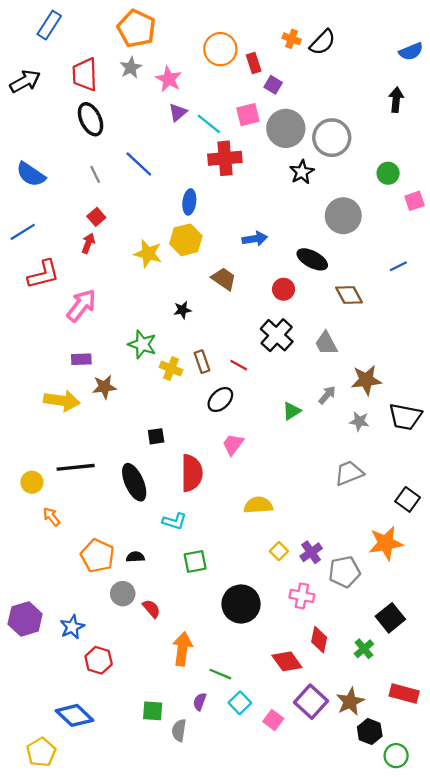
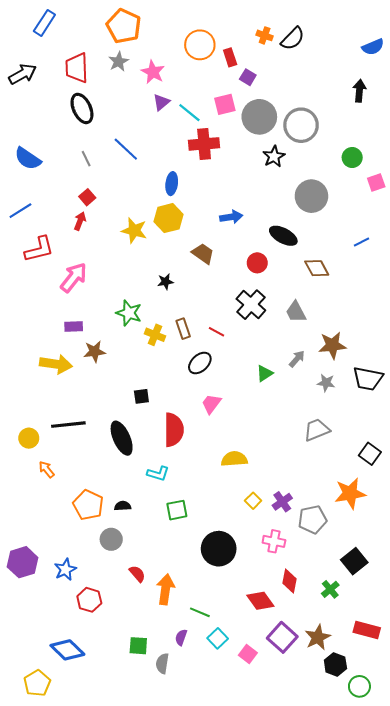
red semicircle: (151, 609) -> (137, 574), moved

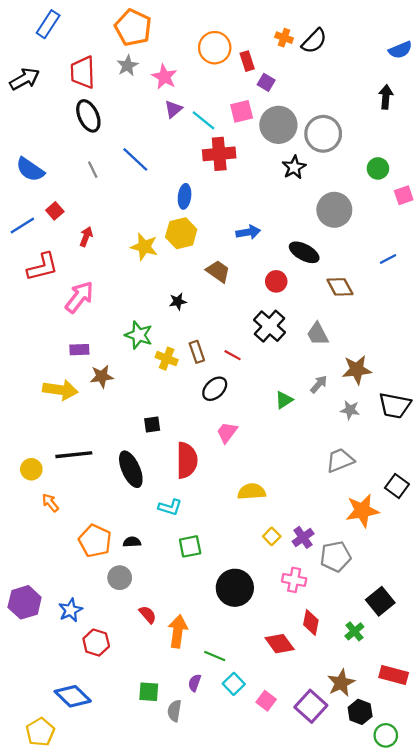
red square: (87, 197) -> (55, 211), moved
orange star: (350, 493) -> (362, 511), moved
purple square: (282, 637) -> (311, 706), moved

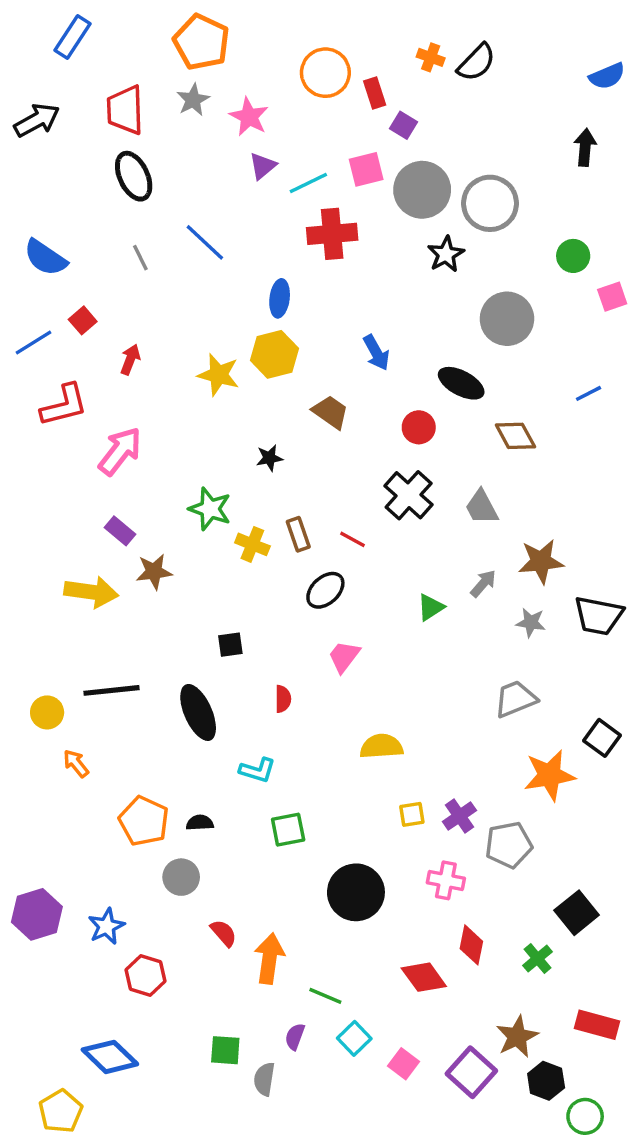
cyan line: (204, 120) -> (308, 183), turned -65
blue arrow: (248, 232) -> (376, 353), turned 70
purple rectangle: (79, 350) -> (120, 531), turned 42
red semicircle: (187, 460) -> (283, 699), size x0.5
yellow square: (272, 536) -> (412, 814), turned 36

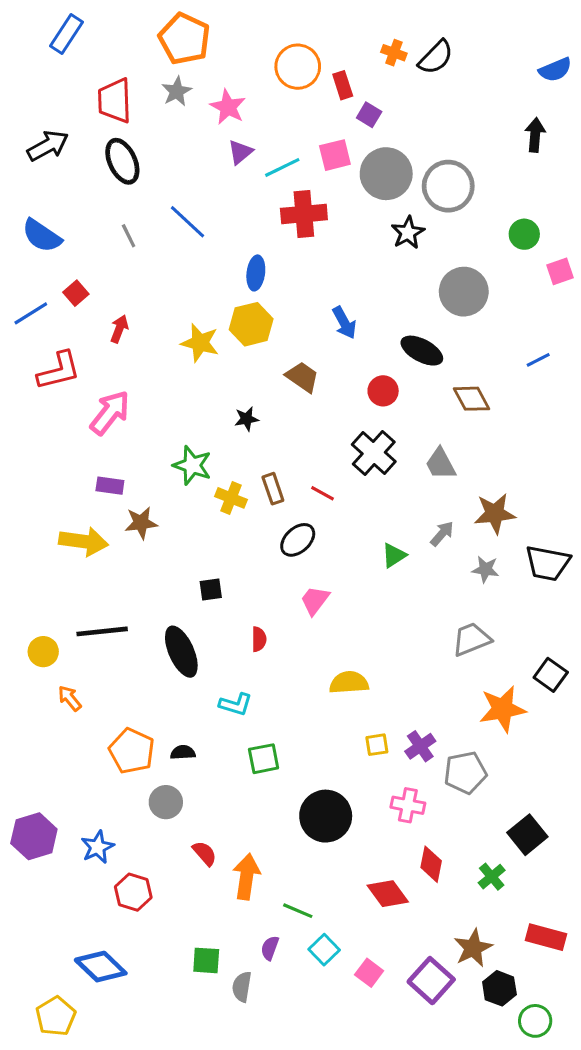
black arrow: (37, 120) -> (48, 146), moved
purple rectangle: (120, 531) -> (110, 486), turned -32

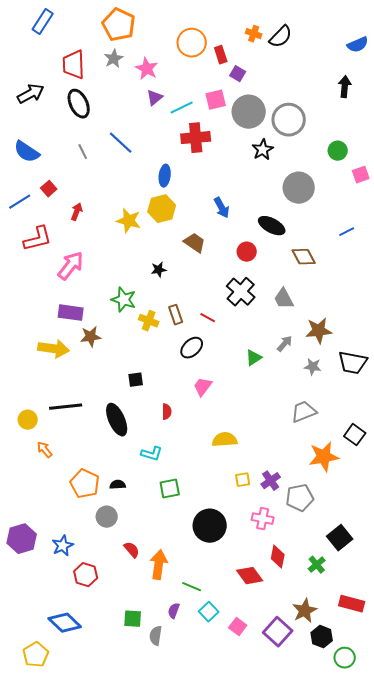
purple rectangle: (110, 486) -> (71, 313), size x1.4

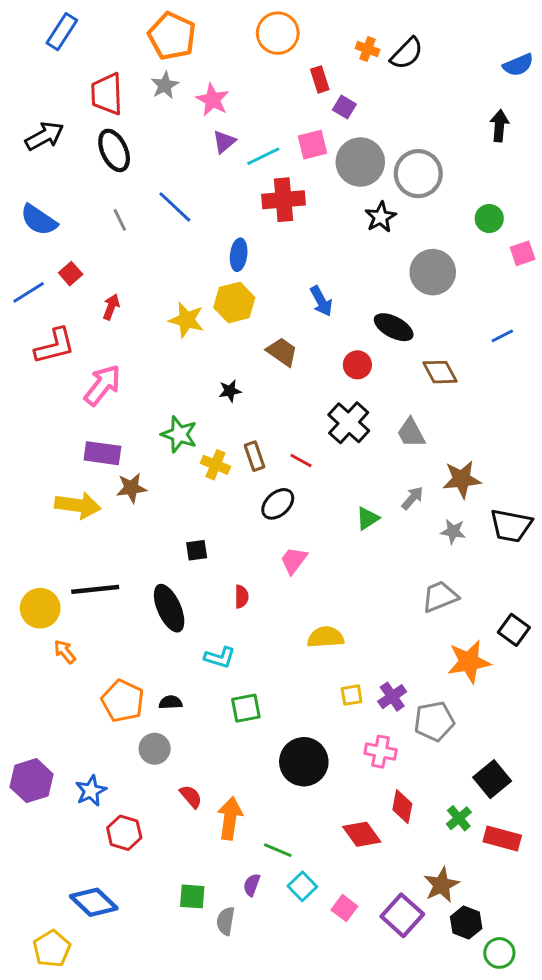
orange circle: (192, 43) -> (278, 33), moved
yellow circle: (28, 420) -> (40, 608), size x1.4
red rectangle: (352, 604) -> (502, 839), moved

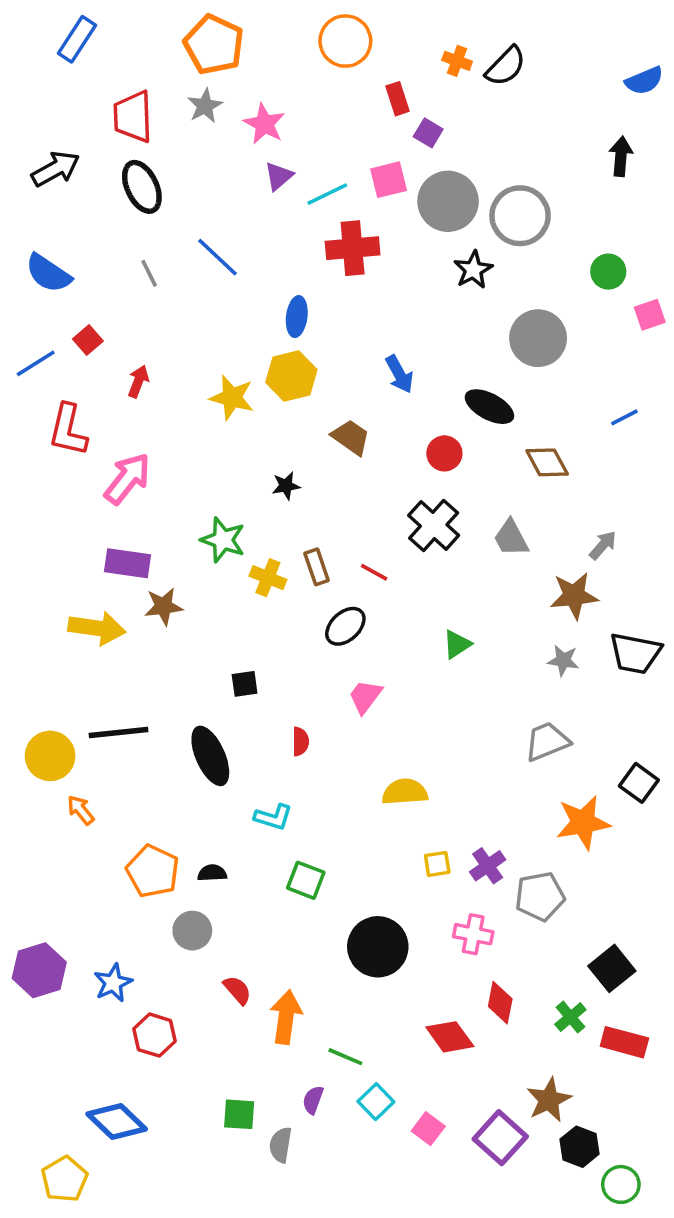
red L-shape: (55, 346) -> (68, 430), turned 117
gray arrow: (412, 498) -> (603, 545), moved
green square: (246, 708) -> (306, 880), turned 32

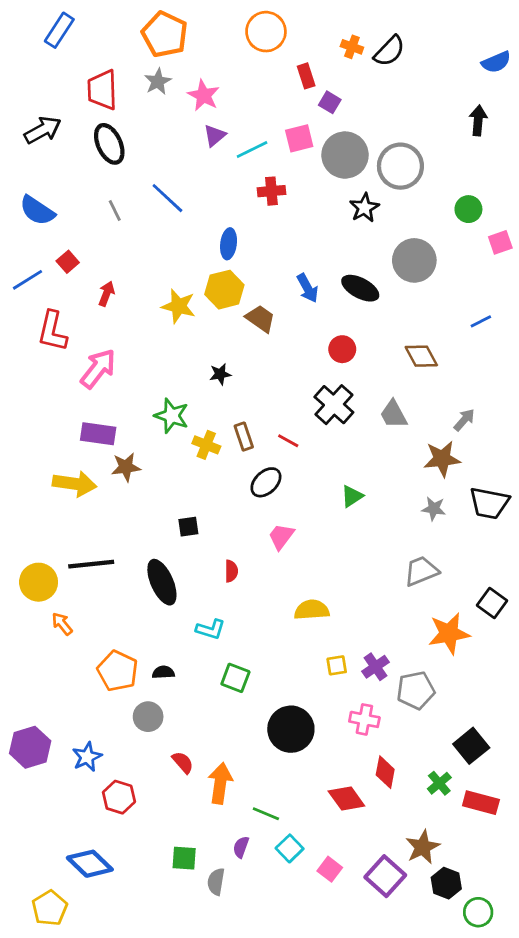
red cross: (353, 248) -> (271, 191), size x0.7
black ellipse: (489, 407) -> (360, 288), moved
brown trapezoid: (351, 437) -> (260, 319), moved

